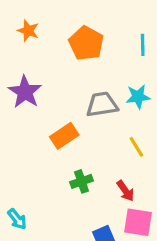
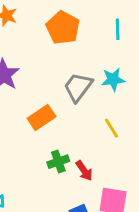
gray trapezoid: (102, 104) -> (78, 87), turned -44
red arrow: (125, 191) -> (84, 171), moved

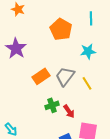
orange pentagon: (63, 28) -> (61, 29), moved
gray trapezoid: (78, 87) -> (65, 76), moved

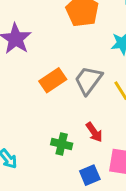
green cross: (52, 105) -> (62, 144), moved, turned 32

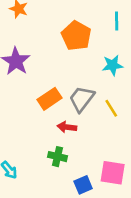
red arrow: (94, 132) -> (67, 127), moved, turned 132

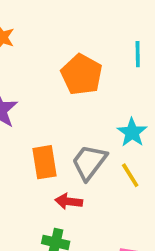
cyan star: (113, 65) -> (132, 132), moved, turned -30
orange rectangle: (49, 99) -> (44, 162), turned -65

